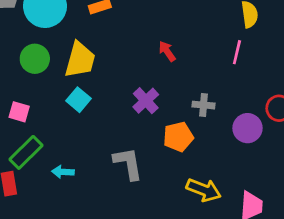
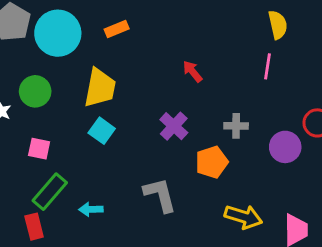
green circle: (35, 59) -> (35, 91), moved

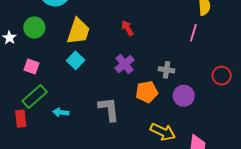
red arrow: (193, 71) -> (127, 28), moved
purple circle: (285, 147) -> (184, 96), moved

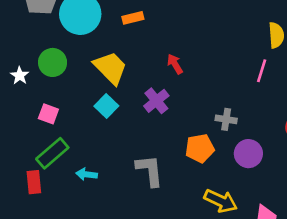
yellow trapezoid: (78, 31) -> (110, 68), turned -64
purple cross: (125, 64) -> (156, 101), moved

